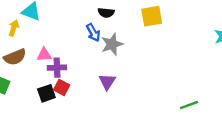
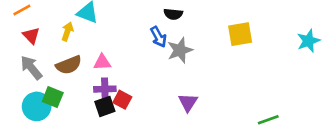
yellow square: (152, 16) -> (240, 34), moved
purple cross: (57, 68) -> (105, 89), moved
purple triangle: (107, 82) -> (188, 102), moved

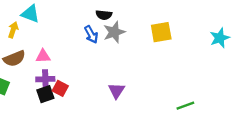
gray star: (180, 50) -> (114, 32), moved

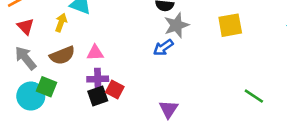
blue arrow: (91, 34) -> (163, 47), moved, turned 84
purple triangle: (116, 91) -> (169, 109), moved
green line: (185, 106) -> (254, 96), moved, turned 54

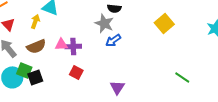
gray star: (176, 25) -> (104, 23), moved, turned -30
yellow square: (230, 25) -> (164, 23), turned -30
purple cross: (98, 79) -> (73, 46), moved
black square: (98, 96) -> (35, 77), moved

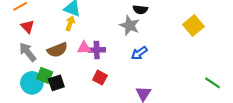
yellow arrow: (35, 21) -> (70, 23), moved
blue arrow: (113, 40) -> (139, 53), moved

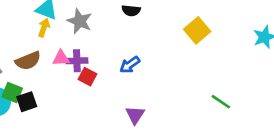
gray star: (130, 25) -> (80, 21), moved
red square: (100, 78) -> (87, 77), moved

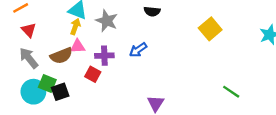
pink triangle: (61, 58) -> (78, 46), moved
blue arrow: (130, 65) -> (138, 50), moved
red square: (87, 77) -> (93, 74), moved

